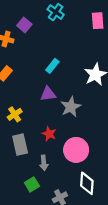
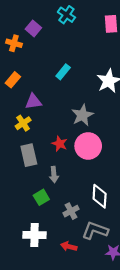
purple triangle: (48, 94) -> (33, 101), moved
pink circle: (76, 150) -> (88, 146), moved

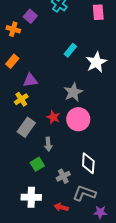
cyan rectangle: (63, 72) -> (70, 50), moved
gray rectangle: (29, 155) -> (26, 127), turned 48

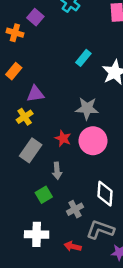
gray star: (73, 92) -> (87, 108), turned 30

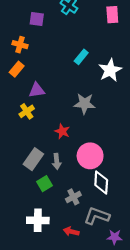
purple square: (35, 17) -> (37, 19), turned -32
orange cross: (15, 33) -> (20, 45), moved
pink circle: (93, 141) -> (90, 156), moved
gray rectangle: (31, 150) -> (33, 159), moved

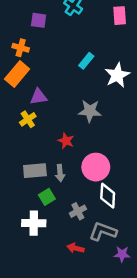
orange rectangle: (17, 69) -> (17, 74), size x1.5
gray rectangle: (33, 159) -> (35, 171), turned 50
white cross: (38, 220) -> (34, 223), moved

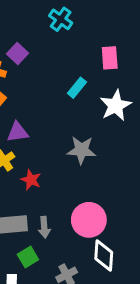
pink rectangle: (120, 16) -> (110, 58), moved
purple square: (39, 20) -> (18, 53), moved, turned 35
red star: (66, 141) -> (31, 180), moved

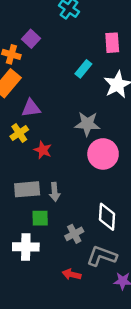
pink circle: (89, 220) -> (103, 154), moved
green square: (28, 257) -> (40, 218), turned 30

